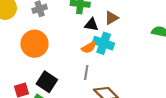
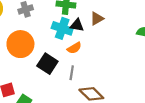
cyan cross: (104, 43) -> (62, 28), moved
black square: (47, 82) -> (47, 64), moved

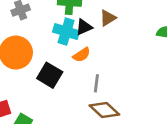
black triangle: (77, 25) -> (84, 27), turned -32
gray line: (72, 73) -> (96, 83), moved

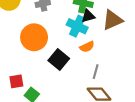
brown triangle: (108, 18) -> (113, 20), size x1.5
black triangle: (84, 27) -> (88, 16), moved

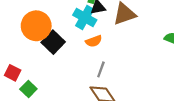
black square: (59, 60) -> (53, 42), moved
red square: (16, 81) -> (13, 73), turned 32

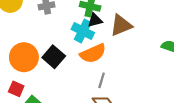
orange circle: (36, 26) -> (24, 57), moved
orange semicircle: (94, 41) -> (93, 53), size x1.6

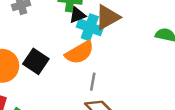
cyan cross: (83, 31) -> (90, 27), moved

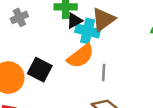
gray line: (93, 82) -> (104, 72), moved

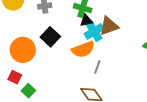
cyan cross: (88, 31) -> (94, 31), turned 30
black square: (40, 70) -> (50, 37), moved

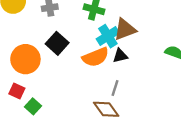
black triangle: (86, 21) -> (120, 56), moved
gray line: (97, 67) -> (115, 88), moved

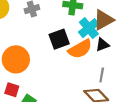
black square: (57, 43) -> (59, 39), moved, turned 36

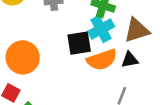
cyan cross: (89, 28) -> (101, 29), moved

